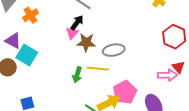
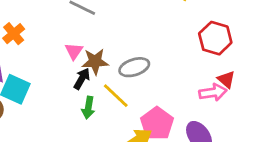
black arrow: (77, 23) -> (82, 79), moved
yellow line: (98, 69) -> (116, 96), turned 45

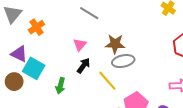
brown star: (95, 62) -> (115, 44), moved
green arrow: (88, 108) -> (60, 86), moved

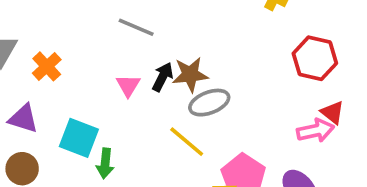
black arrow: (84, 66) -> (163, 77), moved
cyan square: (34, 68) -> (79, 138), moved

